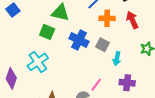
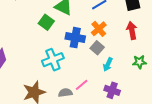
orange cross: (107, 18) -> (99, 29), moved, turned 35
blue cross: (79, 40) -> (75, 38), turned -30
cyan cross: (38, 62) -> (53, 60), moved

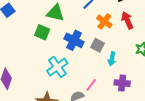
orange cross: (99, 29) -> (104, 21), moved
blue cross: (75, 38) -> (74, 40), turned 30

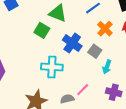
cyan cross: (57, 67) -> (52, 67), turned 30

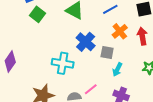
green square: (42, 30) -> (37, 14), moved
gray square: (95, 51) -> (107, 52), turned -32

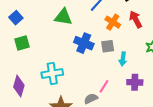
green square: (37, 14) -> (22, 43), moved, turned -35
cyan cross: (63, 63) -> (52, 74), moved

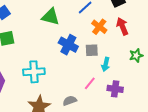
pink line: (104, 86) -> (90, 83), moved

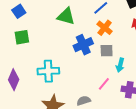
orange cross: (99, 27) -> (105, 28), moved
blue cross: (68, 45) -> (83, 45), turned 36

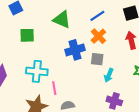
green square: (22, 37) -> (27, 35), moved
pink line: (104, 84) -> (54, 88), moved, turned -56

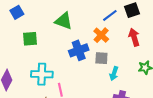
blue line: (97, 16) -> (110, 15), moved

